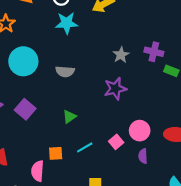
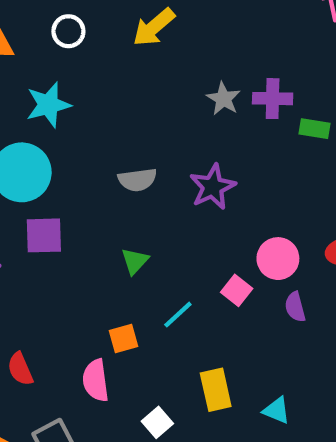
cyan star: (67, 23) -> (48, 105), moved
gray star: (121, 55) -> (223, 99), moved
gray semicircle: (65, 72) -> (137, 180), moved
purple square: (25, 109) -> (44, 235), moved, turned -30

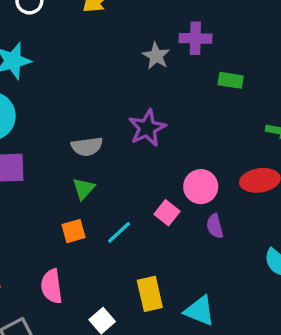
purple cross: (273, 99) -> (195, 38), moved
gray semicircle: (137, 180) -> (87, 147), moved
orange square: (124, 339) -> (73, 231), moved
cyan triangle: (277, 410) -> (200, 311), size x1.4

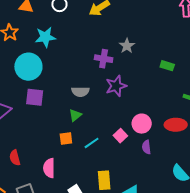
purple cross: (195, 38) -> (104, 59), moved

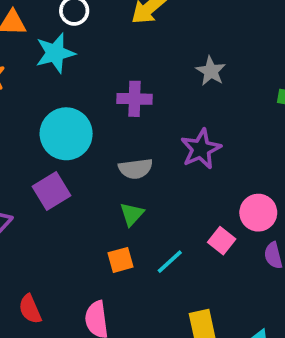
cyan star: (45, 37) -> (55, 53), moved
purple cross: (104, 59) -> (135, 99), moved
cyan circle: (28, 67) -> (66, 134), moved
purple square: (35, 97) -> (52, 191), turned -30

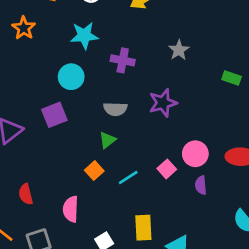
cyan star: (55, 53) -> (84, 36), moved
cyan circle: (66, 134) -> (71, 77), size x0.7
orange square: (120, 260) -> (94, 171), turned -36

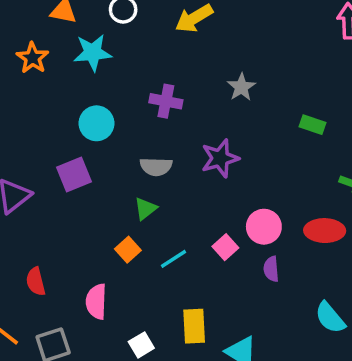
cyan star: (84, 36) -> (93, 53), moved

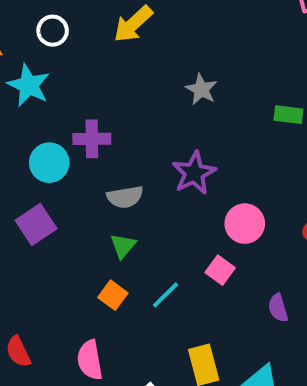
cyan star: (93, 53) -> (29, 85), turned -30
purple cross: (166, 101) -> (92, 139), moved
pink circle: (264, 227) -> (245, 224), moved
purple semicircle: (271, 269) -> (278, 308), moved

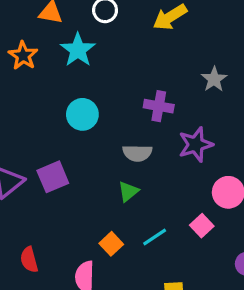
purple cross: (92, 139) -> (159, 106), moved
purple square: (36, 224) -> (53, 177), moved
orange square: (113, 295) -> (111, 244), moved

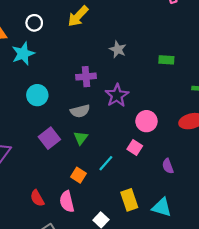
cyan star: (78, 50) -> (23, 54), turned 30
purple square: (53, 177) -> (49, 138), moved
red semicircle: (29, 260) -> (37, 198), moved

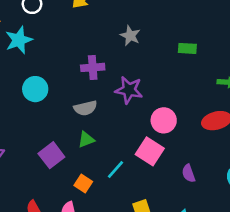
purple star: (117, 95) -> (129, 90), turned -30
purple square: (49, 138) -> (51, 155), moved
green triangle: (81, 138) -> (86, 140), turned 32
pink square: (135, 148) -> (150, 151), size x1.5

